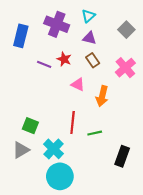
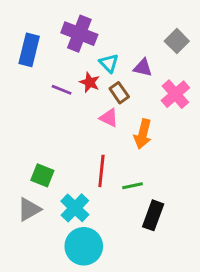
cyan triangle: (88, 16) -> (109, 63), moved, turned -32
purple triangle: (89, 38) -> (143, 68), moved
brown rectangle: (93, 60) -> (119, 93), moved
black rectangle: (122, 156) -> (153, 215), moved

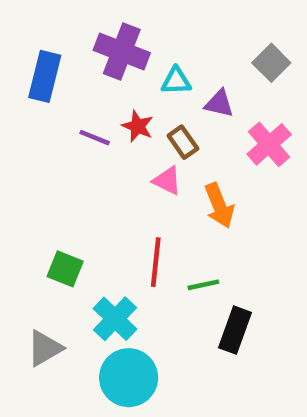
cyan triangle: (109, 63) -> (176, 81), moved, turned -48
orange arrow: (143, 134) -> (219, 206), turned -36
gray triangle: (29, 209) -> (45, 348), moved

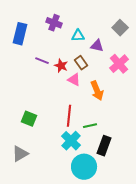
purple cross: (122, 51) -> (54, 23), size x0.7
red star: (138, 126) -> (61, 66), moved
cyan cross: (115, 319) -> (71, 141), moved
cyan circle: (129, 378) -> (84, 167), moved

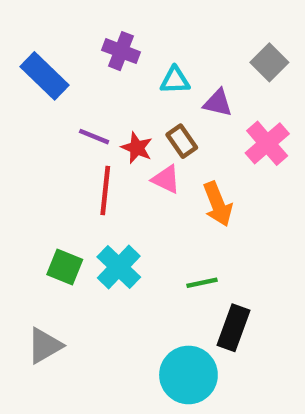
blue rectangle: (20, 34) -> (45, 76), turned -60
red line: (69, 116) -> (105, 191), moved
cyan cross: (71, 141) -> (119, 267), moved

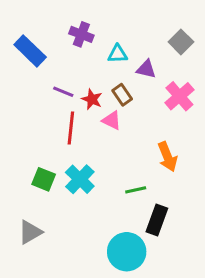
orange arrow: (218, 204) -> (167, 157), moved

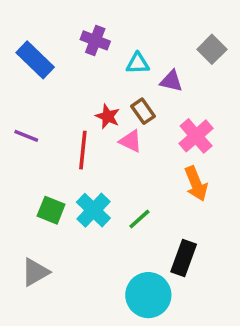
purple line: (63, 92) -> (26, 136), moved
pink cross: (179, 96) -> (196, 136), moved
green line: (136, 190) -> (139, 219), moved, turned -30

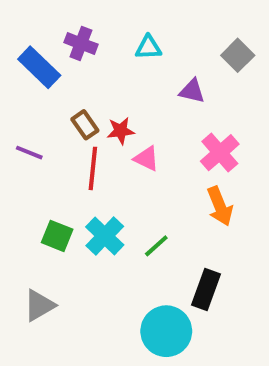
purple cross: (95, 40) -> (81, 43), moved
cyan triangle: (138, 63) -> (148, 47), moved
brown rectangle: (143, 111) -> (85, 125), moved
red star: (108, 116) -> (121, 131), turned -30

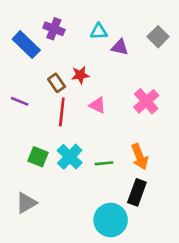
purple triangle: (192, 91) -> (120, 47), moved
red star: (121, 131) -> (80, 75), moved
orange arrow: (220, 206) -> (140, 157), moved
green line: (156, 246) -> (104, 163), turned 36

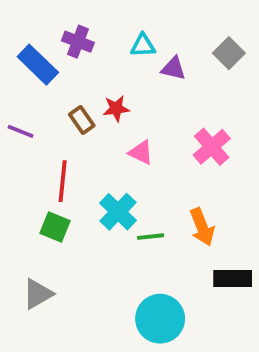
purple line: (20, 101) -> (21, 131), moved
red line: (62, 112) -> (63, 181), moved
cyan cross: (70, 157) -> (118, 212), moved
black rectangle: (137, 192) -> (233, 279), moved, turned 70

